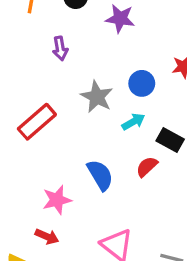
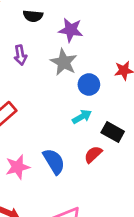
gray star: (97, 97) -> (64, 62), moved
pink star: (57, 200) -> (18, 167), moved

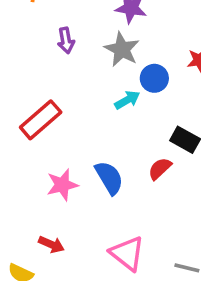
cyan arrow: (82, 117) -> (127, 100), moved

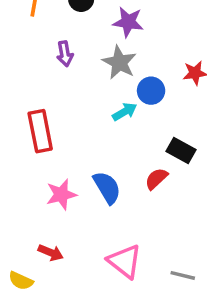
red rectangle: (41, 120) -> (40, 131), turned -60

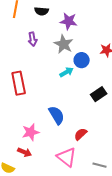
black rectangle: (181, 150) -> (99, 94), turned -63
red semicircle: (156, 179) -> (81, 134), moved
pink star: (61, 194) -> (31, 132), moved

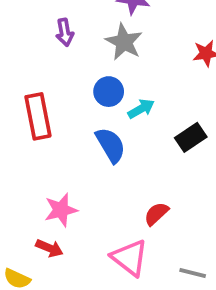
blue circle: (82, 60) -> (109, 92), moved
cyan arrow: (67, 72) -> (141, 109), moved
blue semicircle: (57, 115) -> (111, 145), moved

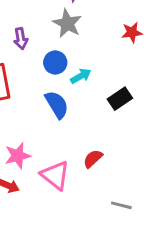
purple arrow: (65, 32) -> (21, 38), moved
pink triangle: (130, 258) -> (55, 175), moved

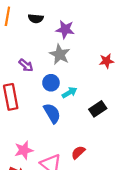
purple arrow: (21, 38) -> (26, 65), turned -40

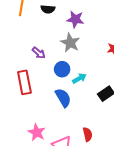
pink star: (24, 150) -> (37, 132), turned -30
red semicircle: (78, 152) -> (88, 134), turned 120

